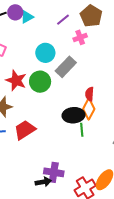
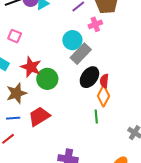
cyan circle: (45, 53) -> (72, 40), moved
green circle: (40, 82) -> (47, 79), moved
black ellipse: (73, 115) -> (89, 77), moved, turned -50

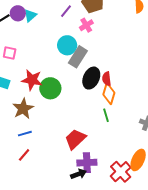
red trapezoid: (39, 116) -> (75, 139), moved

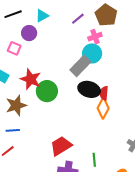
purple circle: (18, 13) -> (29, 33), moved
cyan circle: (67, 45) -> (92, 53), moved
black ellipse: (91, 78) -> (89, 89), turned 70
green line: (106, 115) -> (94, 160), moved

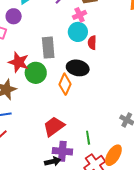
gray rectangle: (80, 66) -> (48, 48), moved, turned -45
red semicircle: (104, 93) -> (92, 43), moved
orange diamond: (103, 108) -> (65, 84), moved

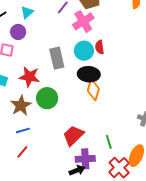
pink cross: (80, 15) -> (83, 21), size x1.5
cyan circle: (78, 32) -> (84, 51), moved
green circle: (36, 73) -> (47, 98), moved
orange diamond: (65, 84) -> (93, 90), moved

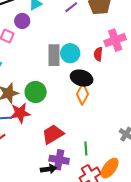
pink cross: (83, 21) -> (115, 40), moved
cyan circle: (84, 51) -> (70, 53), moved
red star: (29, 77) -> (20, 113), moved, turned -30

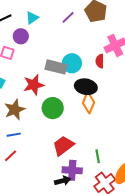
gray rectangle: (54, 55) -> (56, 67), turned -70
green circle: (36, 92) -> (53, 108), moved
red star: (20, 113) -> (34, 85), moved

